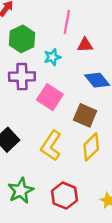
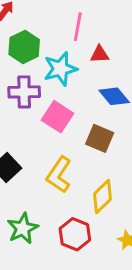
cyan star: (52, 57) -> (60, 69), size x1.6
yellow diamond: (91, 147) -> (102, 197), moved

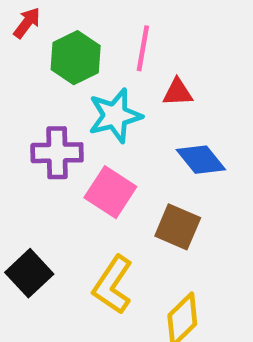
green hexagon: (24, 47) -> (76, 58), moved

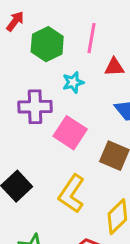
cyan star: (115, 116) -> (73, 82), size x0.6

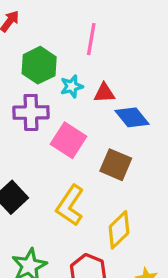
green hexagon: (47, 44) -> (39, 65), moved
red triangle: (114, 67) -> (104, 93), moved

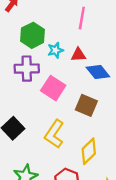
pink line: (91, 39) -> (82, 18), moved

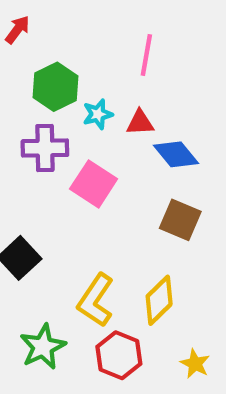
brown square: (86, 105) -> (180, 220), moved
yellow L-shape: (54, 134) -> (96, 300), moved

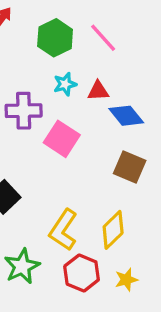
pink line: (146, 55) -> (103, 38), turned -52
green hexagon: (55, 87) -> (55, 38), moved
yellow star: (195, 364) -> (126, 280), moved, turned 30

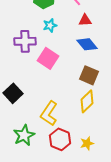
red triangle: (98, 91) -> (85, 20), moved
yellow diamond: (113, 230) -> (87, 101), moved

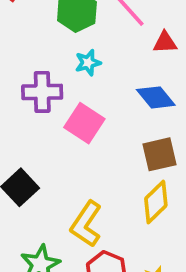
red triangle: (85, 20) -> (165, 42), moved
brown square: (89, 75) -> (160, 154), turned -36

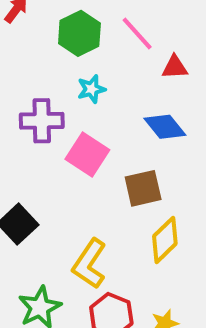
brown square: (160, 154) -> (143, 188), moved

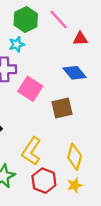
cyan star: (91, 89) -> (17, 44), moved
yellow diamond: (165, 240) -> (75, 157), moved, turned -30

